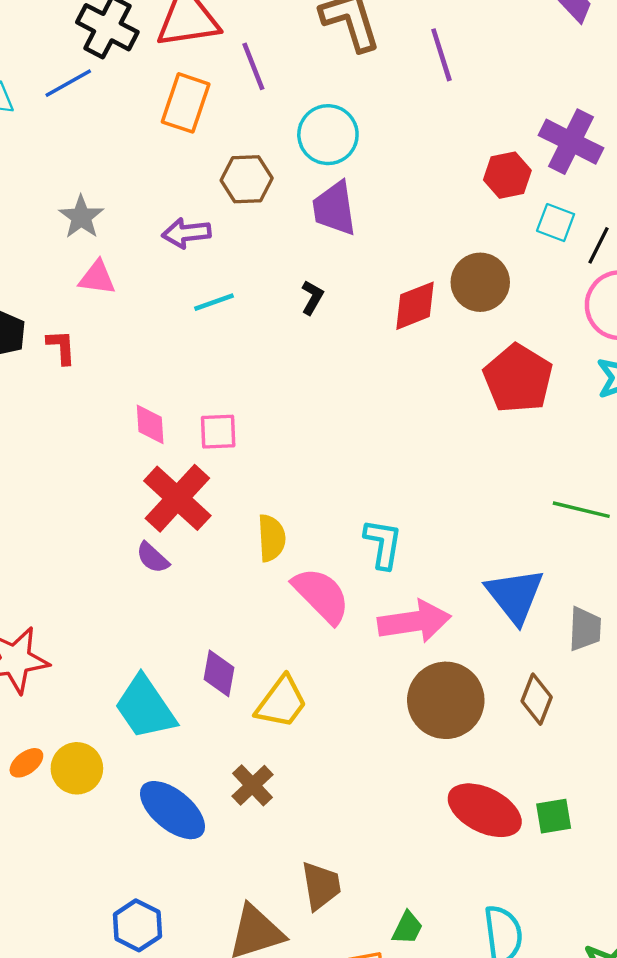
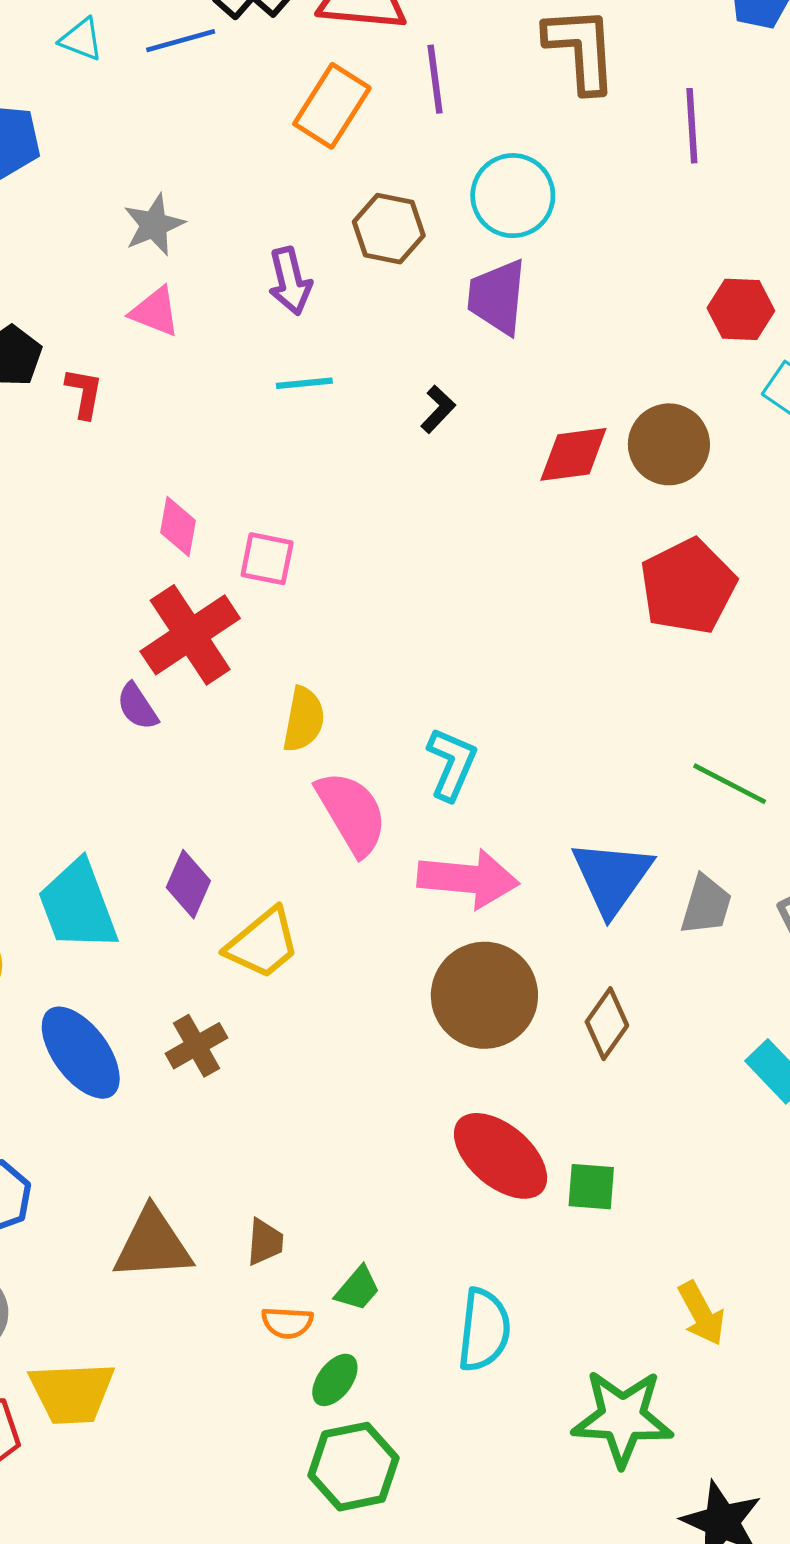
purple arrow: (186, 233) -> (290, 281), turned -111
gray trapezoid: (585, 629) -> (706, 905), moved
brown trapezoid: (321, 886) -> (265, 1242), moved, size x0.7

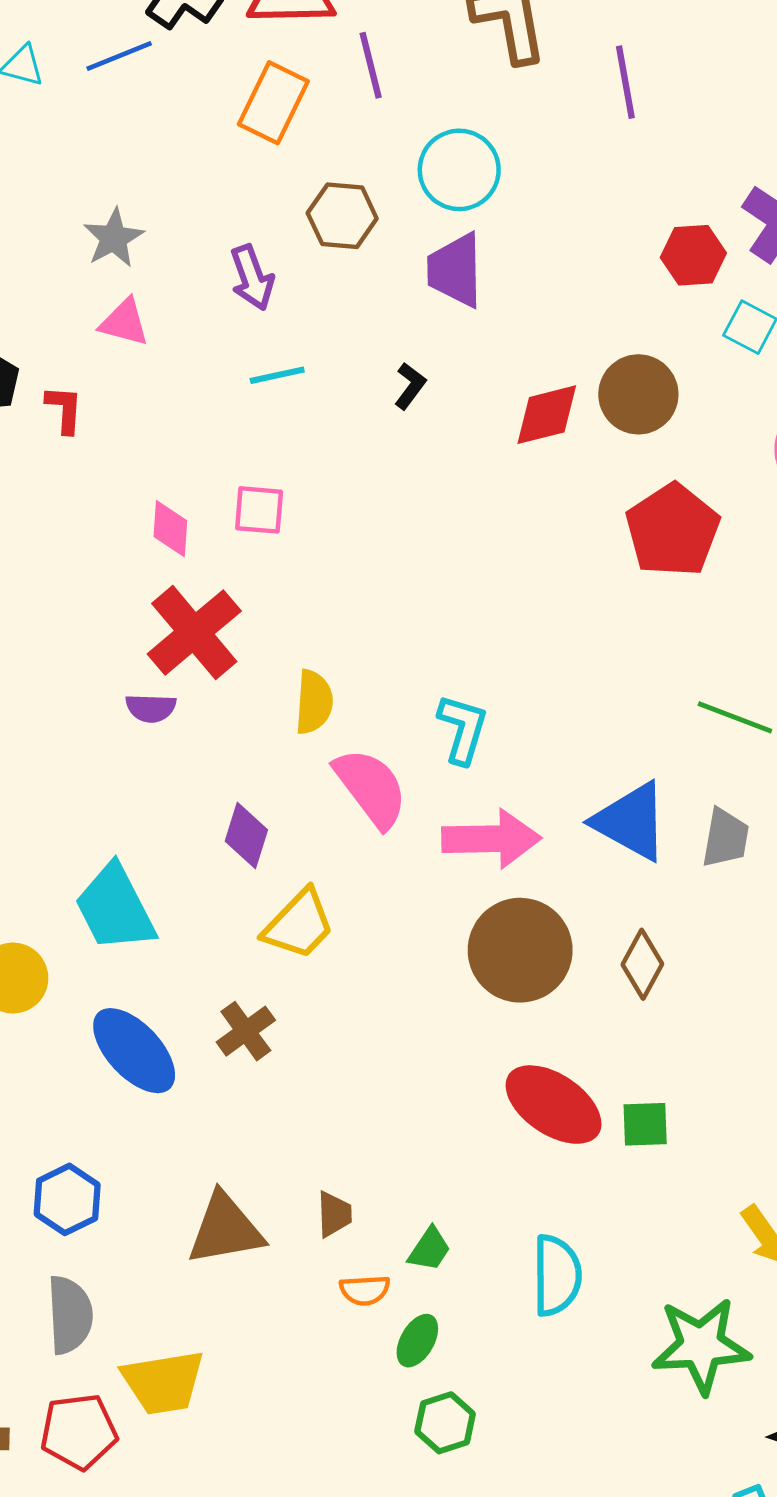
pink square: (267, 559) -> (259, 510), moved
purple semicircle: (137, 707) -> (151, 708), turned -48
blue triangle: (612, 877) -> (631, 821), turned -30
purple diamond: (188, 884) -> (246, 835), moved
green hexagon: (353, 1467) -> (445, 1423), size x0.7

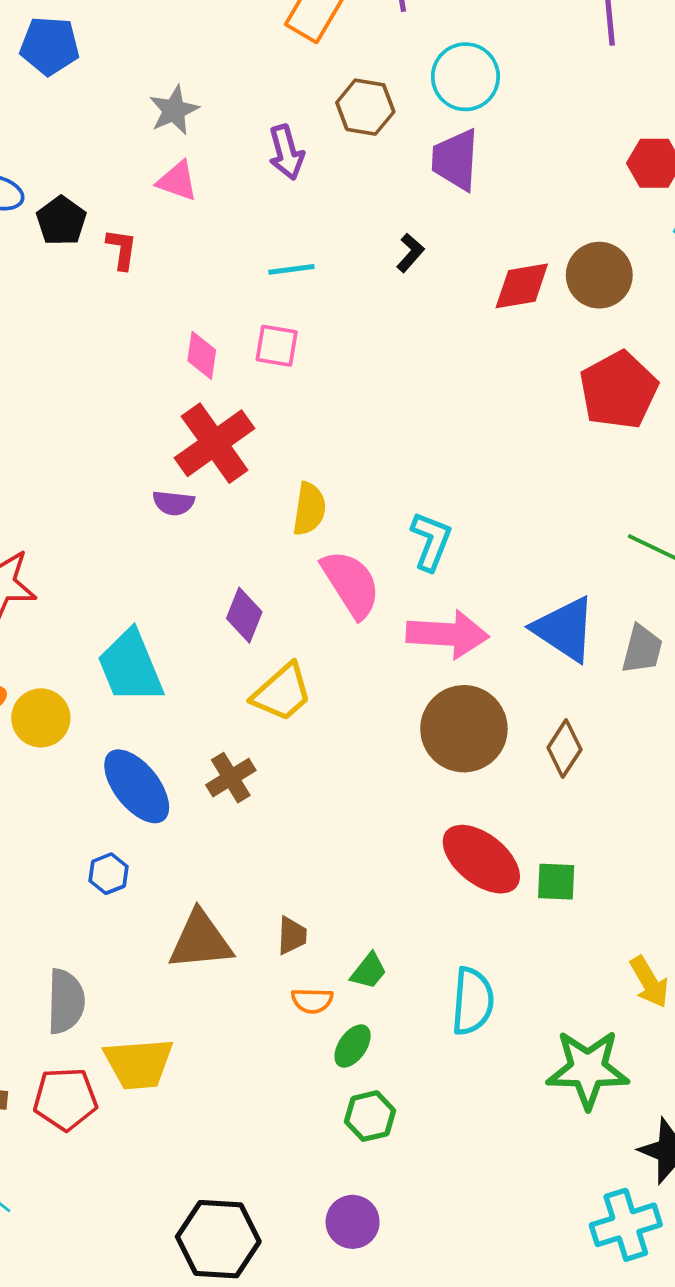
cyan line: (277, 375) -> (291, 269), moved
blue hexagon: (67, 1199) -> (108, 874), moved, size x0.7

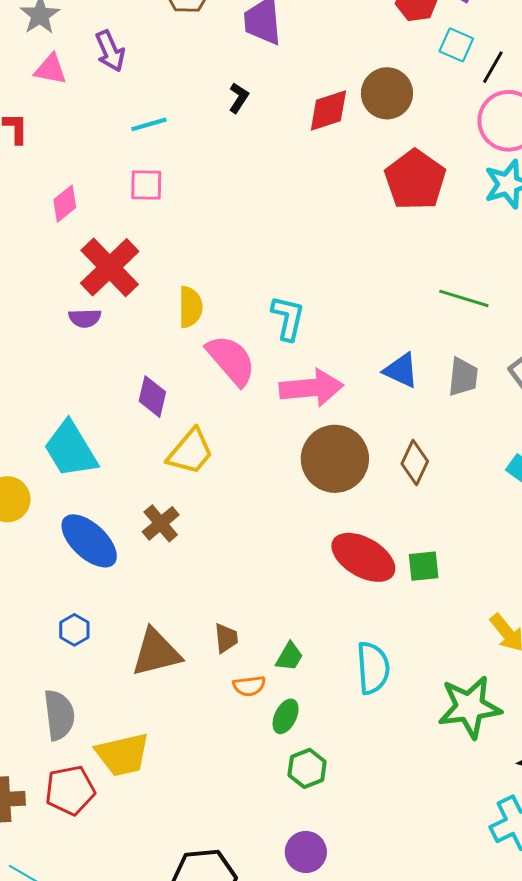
purple arrow: (286, 152) -> (110, 51), moved
pink diamond: (202, 355) -> (65, 204), moved, turned 51
blue triangle: (565, 629) -> (401, 370), size x0.7
blue hexagon: (108, 874) -> (74, 630), moved

